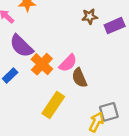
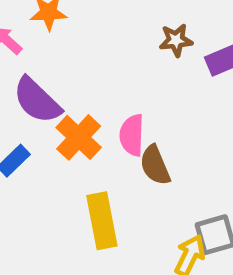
pink semicircle: (68, 63) -> (132, 135), turned 138
yellow rectangle: (53, 105) -> (102, 221), turned -45

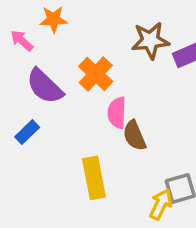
brown star: (176, 40) -> (150, 41), size x1.5
orange cross: (79, 137) -> (96, 74), moved

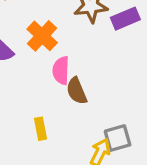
yellow rectangle: (94, 178) -> (40, 129), size x0.6

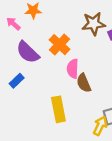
yellow rectangle: (40, 129) -> (58, 109), size x1.6

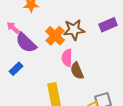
pink arrow: (13, 24) -> (13, 28), moved
brown star: (94, 24) -> (74, 30), moved

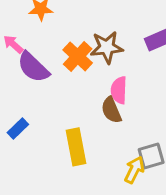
pink semicircle: (67, 58) -> (119, 90), moved
blue rectangle: (16, 69) -> (18, 128), moved

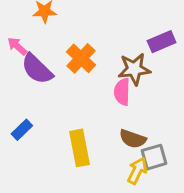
brown star: (107, 47) -> (134, 69), moved
brown semicircle: (111, 110) -> (133, 139), moved, turned -48

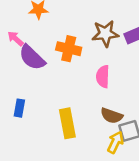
orange cross: (81, 58) -> (69, 49), turned -30
brown star: (134, 69) -> (105, 34), moved
blue rectangle: (22, 130) -> (19, 108), turned -36

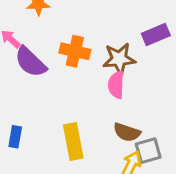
brown star: (105, 34) -> (119, 59), moved
blue rectangle: (19, 108) -> (15, 137), moved

